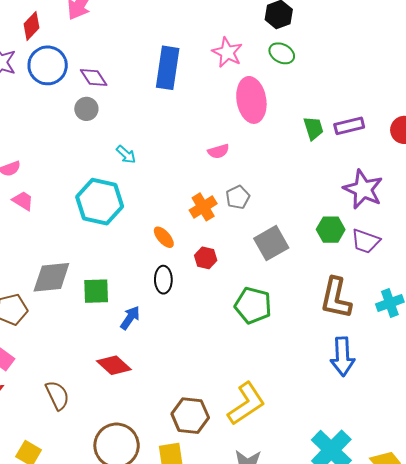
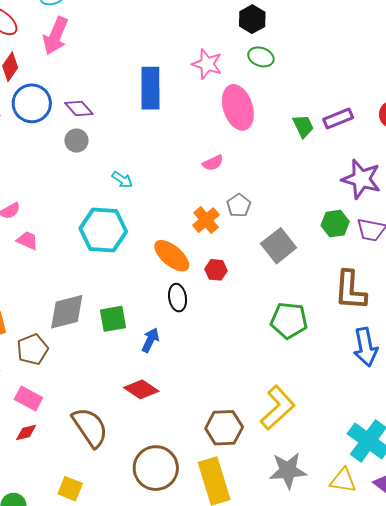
orange ellipse: (164, 237) -> (172, 256), size x1.6
green pentagon: (253, 305) -> (289, 320), moved
brown semicircle: (57, 395) -> (90, 427), size x1.4

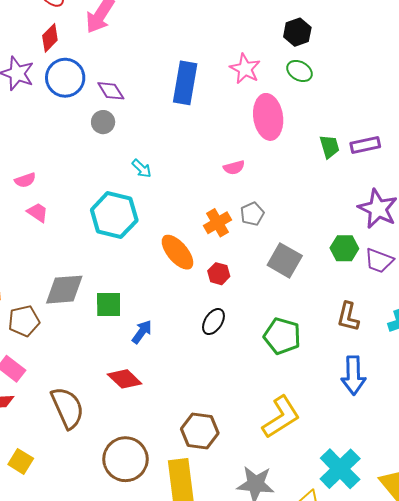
gray square: (279, 246) -> (285, 260), turned -32
brown L-shape: (350, 290) -> (348, 317), size x0.7
black ellipse: (178, 298) -> (213, 322), moved, turned 32
yellow L-shape: (278, 408) -> (281, 417), moved
yellow square: (70, 489) -> (21, 461), moved

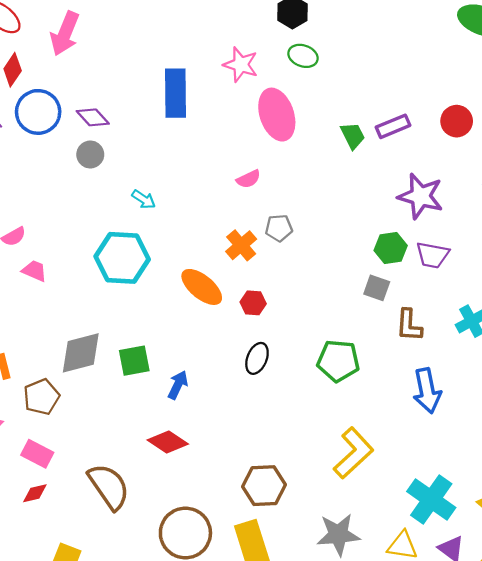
gray pentagon: (252, 214) -> (279, 228), turned 30
gray square: (285, 260) -> (377, 288), moved, size x0.7

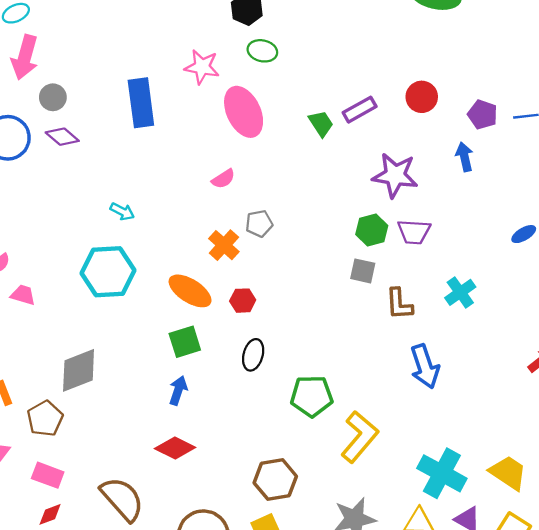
gray circle: (90, 155) -> (53, 97), moved
green square: (134, 361) -> (185, 342), moved
green pentagon: (338, 361) -> (312, 396), moved

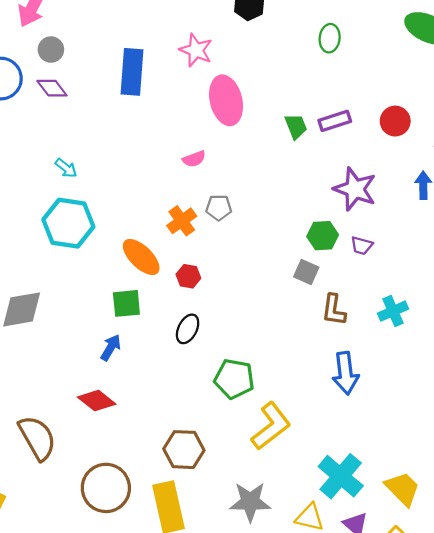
green ellipse: (262, 51) -> (330, 38), moved, turned 72
cyan arrow: (122, 211) -> (66, 168), moved
purple trapezoid: (414, 232) -> (362, 246), size x0.7

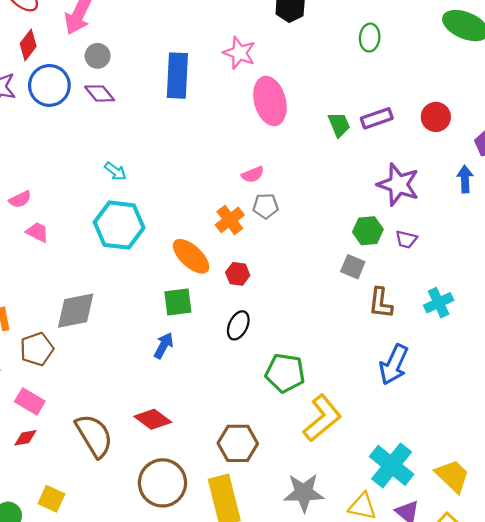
pink semicircle: (194, 159) -> (253, 174), moved
blue arrow: (345, 373) -> (394, 365), turned 33
red diamond: (97, 401) -> (153, 419), moved

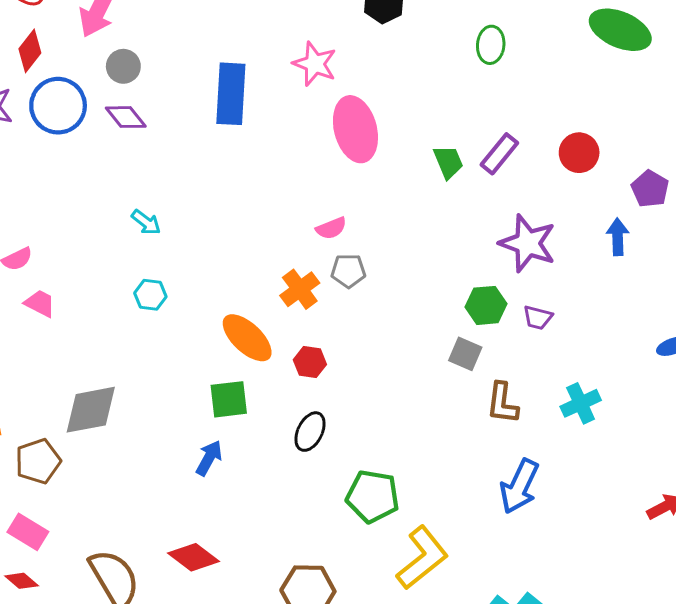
purple rectangle: (377, 118) -> (499, 154), turned -32
cyan hexagon: (119, 225) -> (150, 295), size x0.5
red diamond: (25, 438) -> (22, 581), turned 50

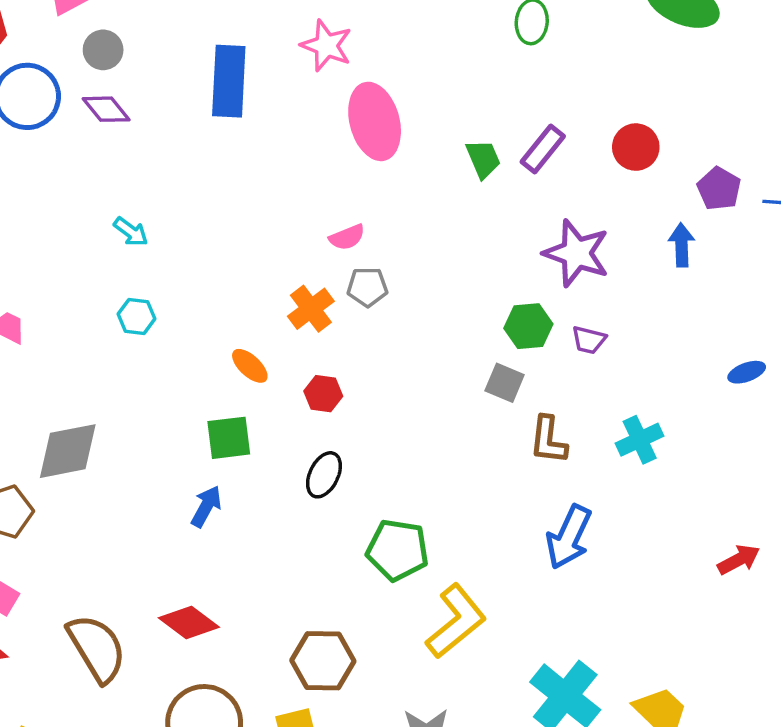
orange ellipse: (247, 338) -> (250, 366), size x0.6

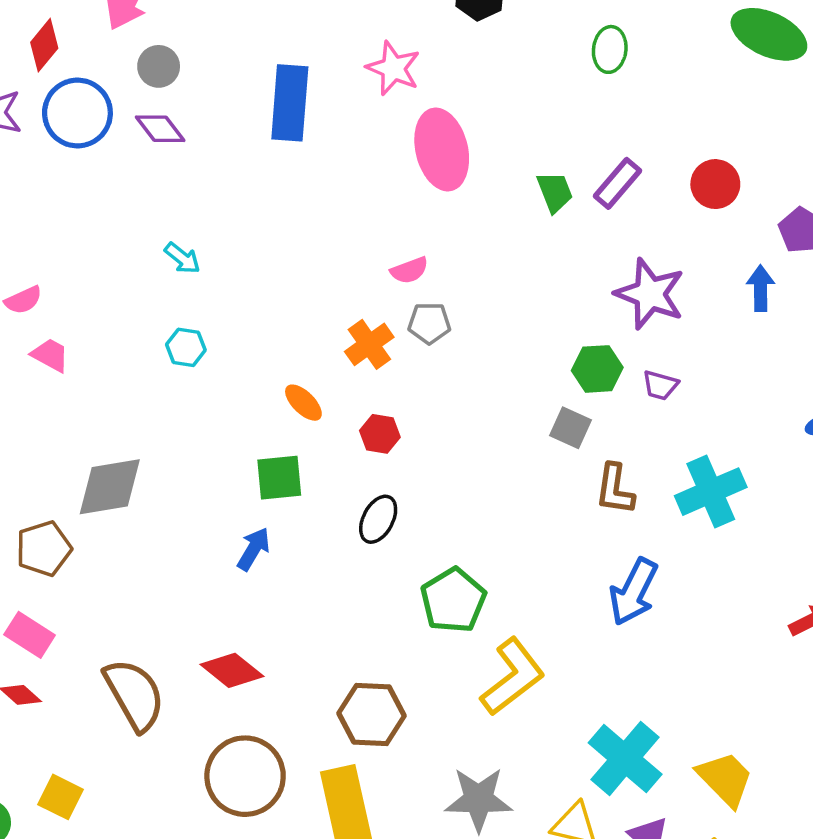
cyan cross: (640, 440) -> (711, 492), size x1.4
green pentagon: (398, 550) -> (453, 600), turned 30

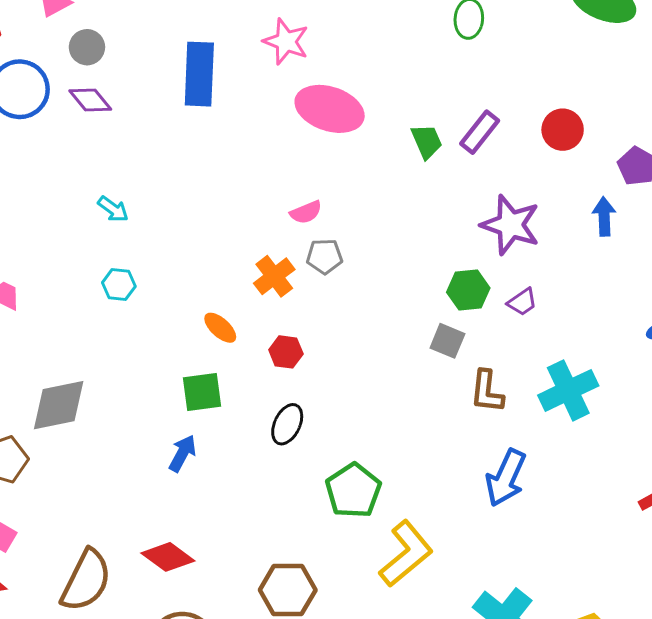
pink ellipse: (442, 150) -> (330, 109), turned -56
purple trapezoid: (660, 385) -> (522, 302), turned -48
brown semicircle: (134, 695) -> (86, 581), turned 58

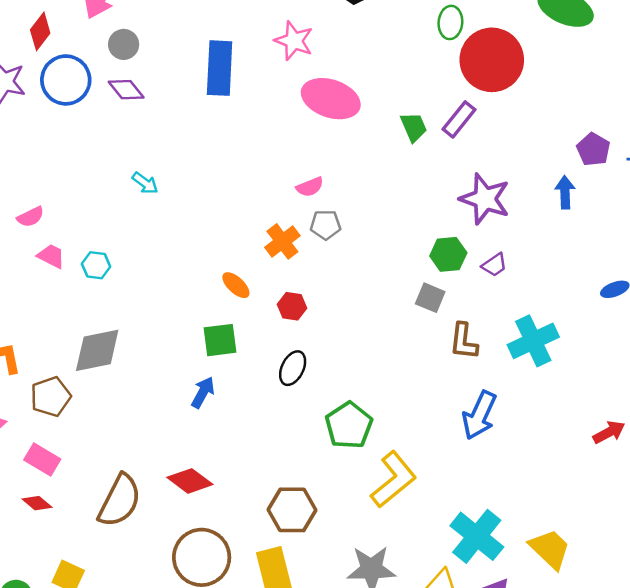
red circle: (563, 130) -> (492, 60), moved, size x1.8
cyan hexagon: (119, 285) -> (96, 265), moved

